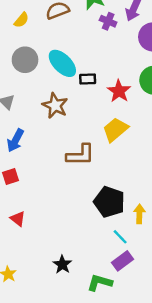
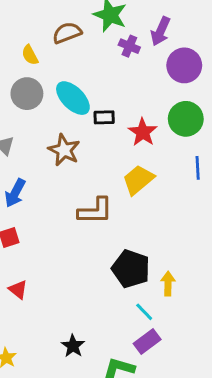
yellow semicircle: (21, 20) -> (30, 55), moved, turned 112

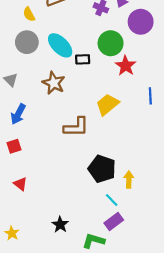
green circle: (186, 119) -> (111, 43), moved
red star: (143, 132) -> (126, 66), moved

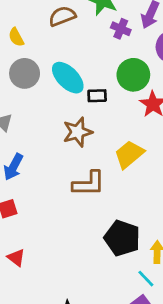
yellow semicircle: (29, 14) -> (16, 37), moved
brown star: (54, 83) -> (78, 132), moved, turned 30
cyan line: (112, 200) -> (146, 279), moved

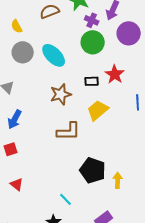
green circle: (133, 75) -> (93, 42), moved
black rectangle: (97, 96) -> (92, 81), moved
cyan line: (146, 279) -> (66, 199), moved

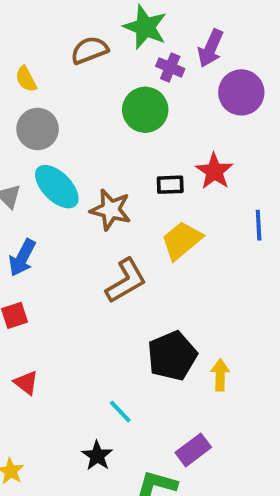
green circle: (93, 42) -> (145, 110), moved
cyan ellipse: (54, 55) -> (57, 187), moved
brown star: (61, 94) -> (111, 210), turned 30
brown L-shape: (69, 131) -> (126, 281), turned -30
black pentagon: (93, 170) -> (172, 356), turned 30

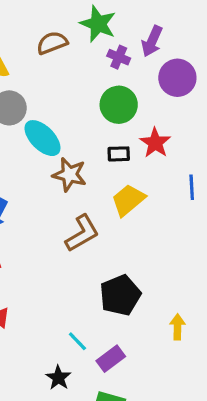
green circle: (145, 110) -> (119, 105), moved
cyan ellipse: (57, 187) -> (42, 138), moved
yellow arrow: (220, 375) -> (177, 327), moved
purple rectangle: (193, 450) -> (111, 359), moved

